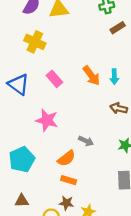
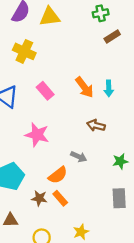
brown arrow: (119, 108) -> (96, 125), moved
orange rectangle: (69, 180) -> (60, 198), turned 32
brown star: (66, 203) -> (39, 198), moved

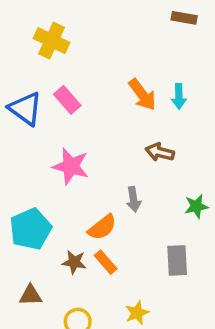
brown rectangle: (112, 36) -> (184, 18), turned 42
pink rectangle: (45, 91) -> (67, 100), moved
gray arrow: (79, 157) -> (134, 199), turned 56
gray rectangle: (119, 198) -> (177, 260), moved

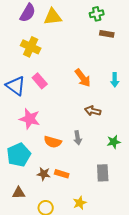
cyan arrow: (179, 96) -> (115, 80), moved
pink star: (71, 166) -> (30, 119), moved
orange semicircle: (102, 227) -> (53, 142), moved, turned 54
orange rectangle: (106, 262) -> (62, 174), turned -32

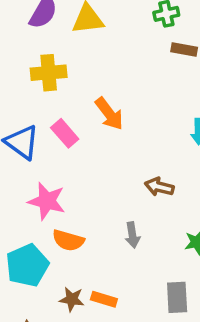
yellow cross: (31, 47) -> (49, 73), turned -30
orange arrow: (83, 78) -> (109, 114), moved
orange semicircle: (53, 142) -> (68, 240), moved

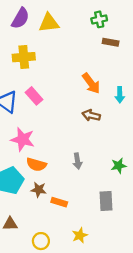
orange arrow: (109, 114) -> (91, 83), moved
brown arrow: (159, 187) -> (91, 115), moved
brown star: (72, 299) -> (39, 190), moved

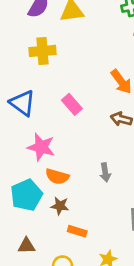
pink rectangle: (34, 96) -> (72, 104), moved
orange rectangle: (59, 202) -> (77, 231), moved

